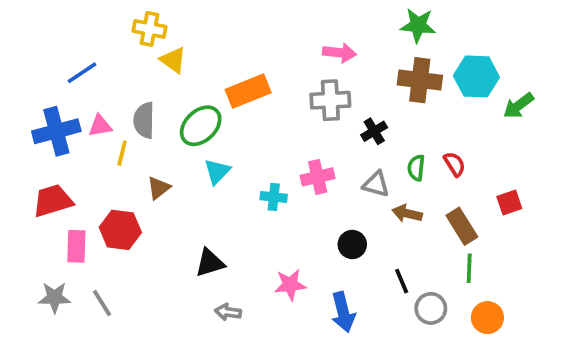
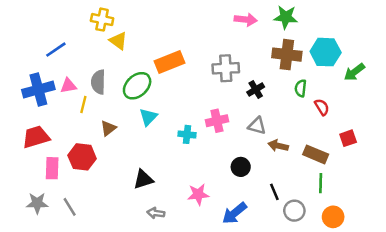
pink arrow: (339, 53) -> (246, 20), moved
red semicircle: (455, 164) -> (322, 107), moved
green semicircle: (416, 168) -> (301, 88), moved
brown rectangle: (462, 226) -> (316, 154), turned -35
blue arrow: (343, 312) -> (234, 213), turned 65

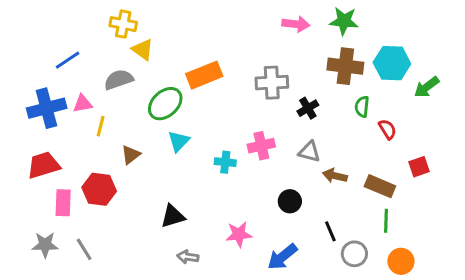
gray semicircle: (98, 82) -> (119, 80), moved, turned 70

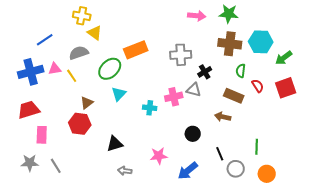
yellow line: (101, 126) -> (72, 76), moved, turned -48
gray triangle: (309, 152) -> (194, 90), moved
red square: (419, 167) -> (286, 88), moved, size x1.5
brown rectangle: (380, 186) -> (234, 96), moved
red hexagon: (99, 189) -> (80, 124), moved

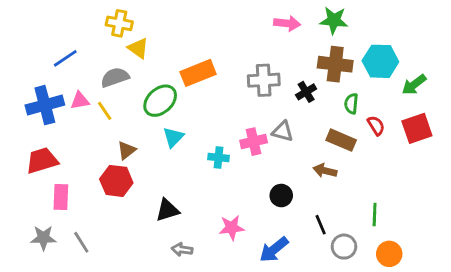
black cross: (205, 72) -> (306, 92), moved

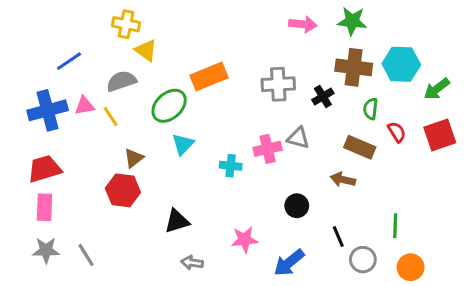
pink rectangle: (61, 197) -> (44, 207), moved

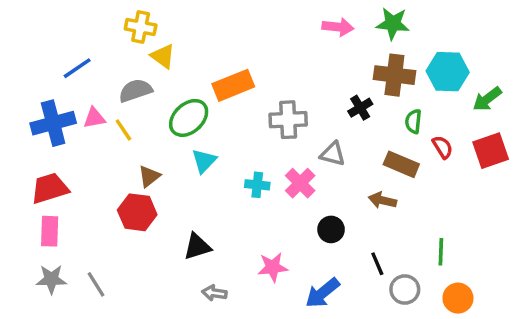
gray cross: (278, 84) -> (288, 120), moved
pink cross: (268, 149) -> (300, 183), moved, turned -32

